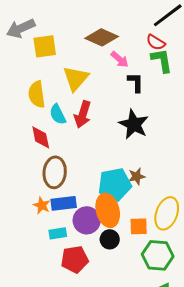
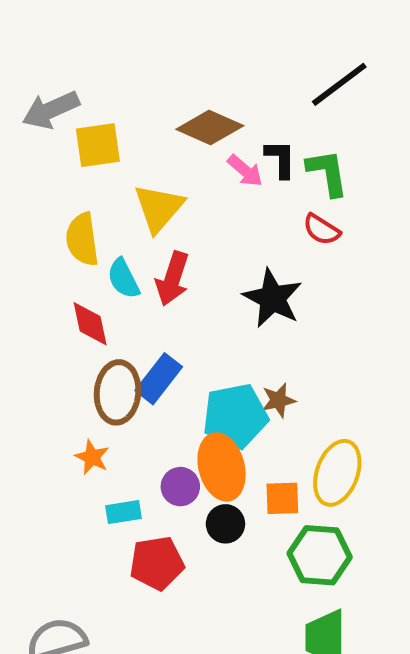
red semicircle: (156, 42) -> (322, 230), moved
black L-shape: (136, 82) -> (280, 159), moved
blue rectangle: (64, 203) -> (159, 379), moved, turned -45
purple circle: (87, 220) -> (180, 487), size x0.7

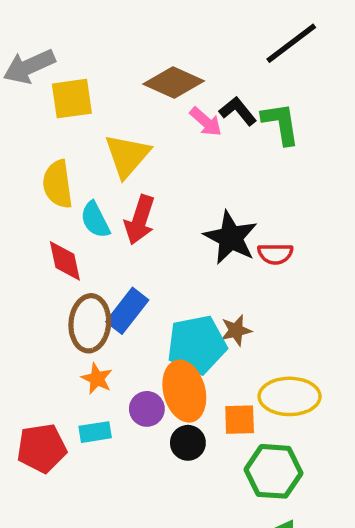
black L-shape: (280, 159) -> (238, 111), turned -39
red semicircle: (322, 230) -> (275, 254), moved, turned -32
orange star: (92, 457) -> (97, 379), moved
yellow ellipse: (337, 473) -> (290, 396), turned 70
red pentagon: (157, 563) -> (42, 448), moved

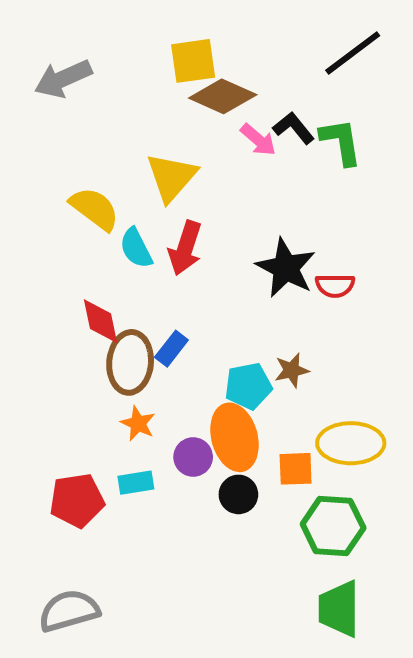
yellow square: (72, 99) -> (193, 61), moved
yellow semicircle: (58, 184) -> (95, 209), turned 135
red diamond: (65, 261) -> (101, 321), moved
blue rectangle: (127, 311) -> (171, 349), size x0.7
cyan pentagon: (197, 345) -> (248, 386), size x0.7

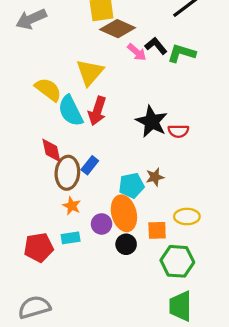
green L-shape: (341, 142) -> (182, 53), turned -64
cyan semicircle: (136, 248) -> (71, 111), size x1.4
yellow ellipse: (351, 443) -> (187, 217), size x0.7

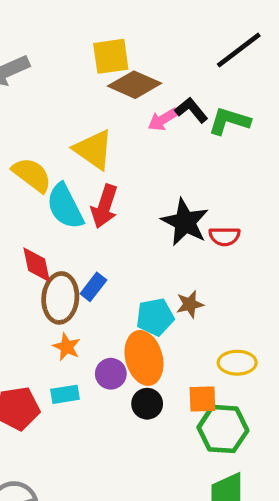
pink arrow: (137, 52) -> (163, 119), turned 108
yellow triangle: (90, 72) -> (93, 149), turned -36
orange square: (157, 230) -> (202, 399), moved

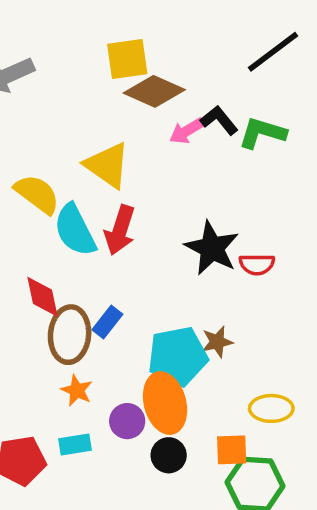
cyan pentagon: (155, 317) -> (178, 356), size x1.4

